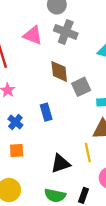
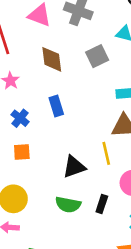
brown diamond: (59, 71) -> (52, 59), moved
gray square: (81, 87) -> (97, 56), moved

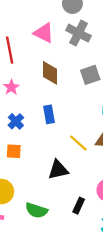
yellow line: (106, 153) -> (78, 143), moved, turned -42
green semicircle: (68, 205) -> (36, 210), moved

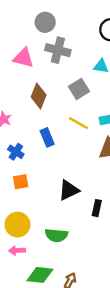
brown diamond: (50, 73) -> (39, 96), turned 35
yellow line: (78, 143) -> (78, 123), moved
black rectangle: (79, 206) -> (97, 208), moved

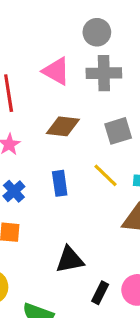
gray cross: (58, 50) -> (104, 73), turned -30
brown diamond: (39, 96) -> (63, 126), turned 60

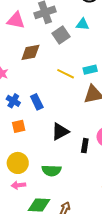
gray square: (118, 131) -> (61, 35), moved
blue rectangle: (60, 183) -> (37, 102), moved

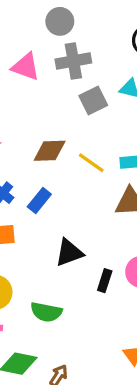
brown diamond: (30, 52) -> (50, 151), moved
blue rectangle: (37, 102) -> (39, 200), turned 56

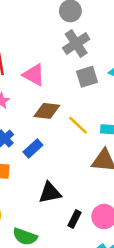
gray cross: (73, 61) -> (76, 44), turned -32
pink triangle: (26, 67) -> (34, 75), moved

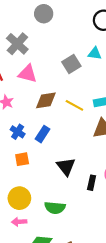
gray cross: (76, 44) -> (17, 44), moved
black triangle: (50, 193) -> (66, 167), turned -42

